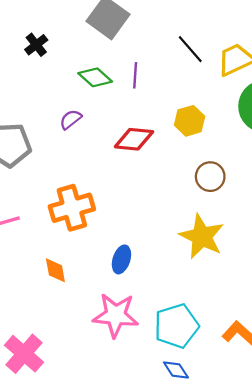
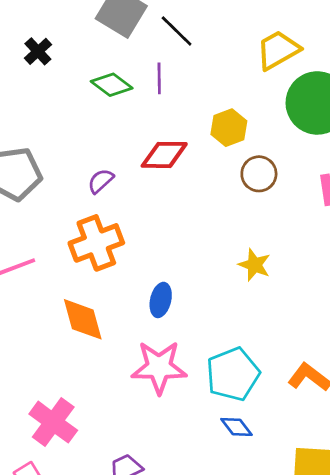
black line: (190, 49) -> (177, 31), moved
purple semicircle: (71, 119) -> (101, 181), moved
brown circle: (210, 177) -> (259, 174), moved
yellow star: (202, 237) -> (254, 265), size x0.6
orange diamond: (55, 270) -> (83, 319), size x1.5

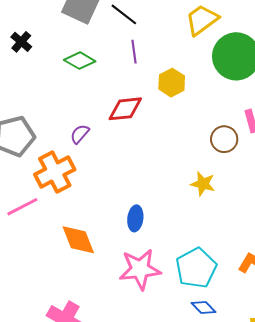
purple line: (159, 78) -> (134, 52), moved
brown circle: (259, 174) -> (224, 139), moved
orange cross: (96, 243) -> (55, 172), moved

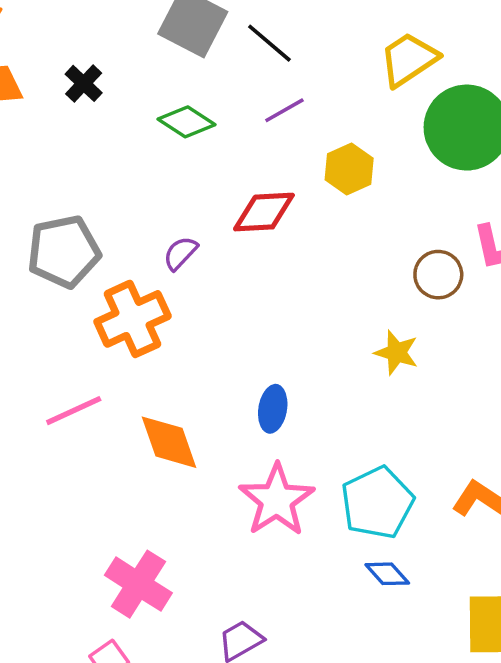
purple line: (134, 52) -> (284, 110), turned 65
pink line: (22, 207) -> (74, 411), moved
pink star: (140, 269) -> (277, 500), turned -30

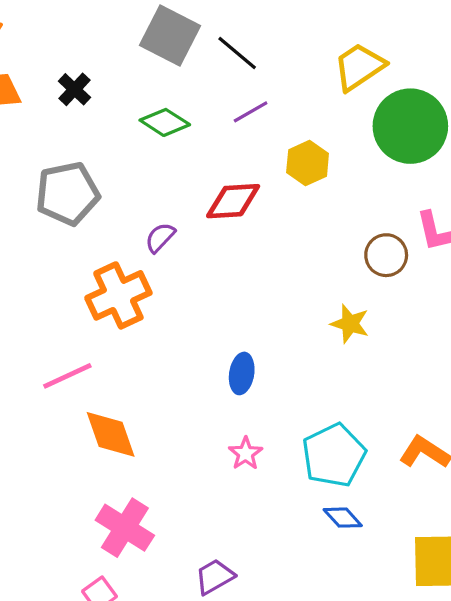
gray pentagon: (64, 252) -> (67, 194), moved
orange diamond: (169, 442) -> (111, 434), moved
pink star: (277, 500) -> (246, 453), size x0.5

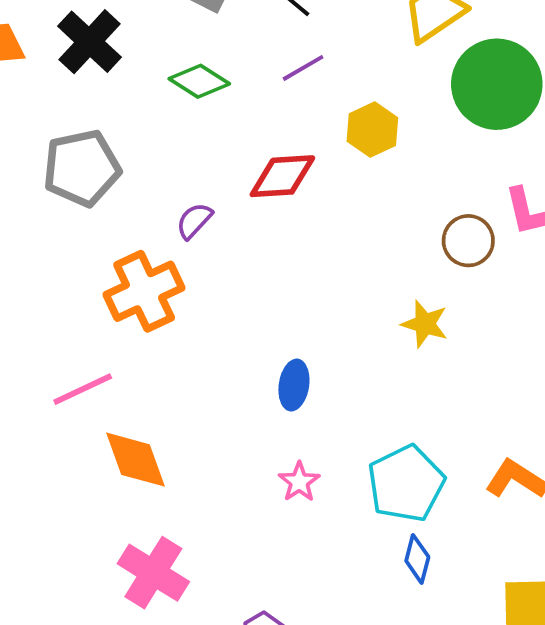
black cross: (75, 89) -> (90, 42), size x1.6
blue diamond: (343, 518) -> (417, 559), turned 57

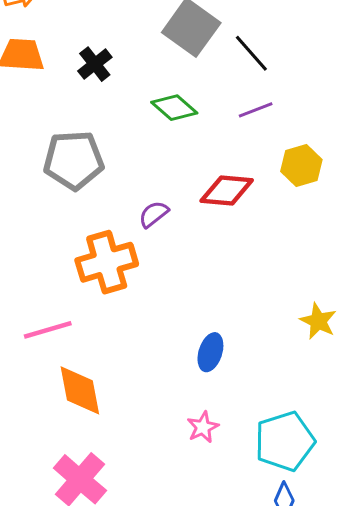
black cross: (90, 42) -> (95, 64), size x0.7

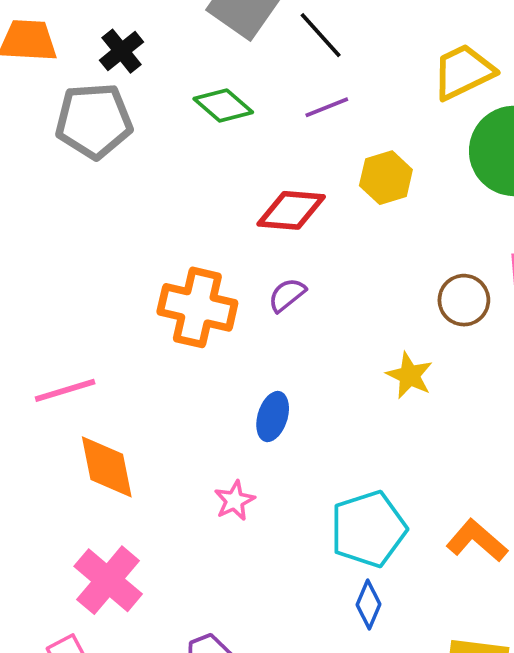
gray pentagon: (74, 160) -> (94, 121), moved
purple semicircle: (154, 214) -> (287, 295), moved
orange cross: (107, 262) -> (197, 307), moved, turned 30
pink star: (203, 427) -> (235, 501), moved

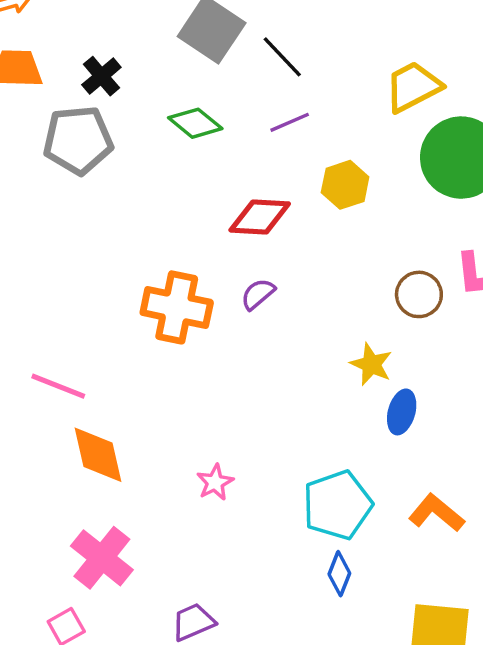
pink line: (65, 390) -> (58, 386), turned 40
blue ellipse: (273, 417) -> (402, 412), moved

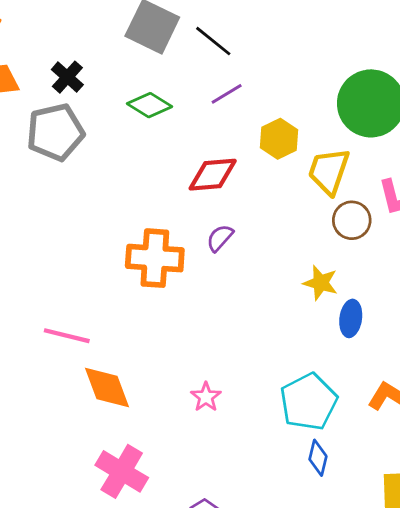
yellow trapezoid: (413, 87) -> (329, 171), moved, turned -36

